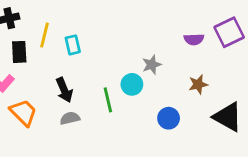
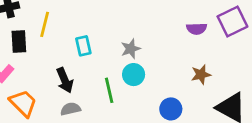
cyan rectangle: (73, 45) -> (83, 46), moved
gray star: (152, 65) -> (131, 49), moved

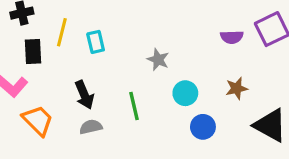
cyan rectangle: (83, 46) -> (96, 42), moved
gray star: (131, 49) -> (158, 60), turned -30
cyan circle: (134, 75) -> (185, 93), moved

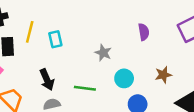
purple semicircle: (232, 37) -> (144, 32), moved, turned -98
green line: (134, 106) -> (85, 88), turned -70

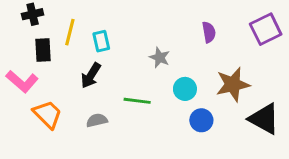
brown star: (163, 75) -> (233, 84), size x1.6
black arrow: (47, 80) -> (91, 75), moved, turned 55

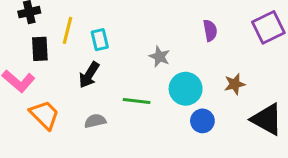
brown star: (233, 84) -> (235, 84), size x0.6
cyan circle: (185, 89) -> (186, 89), size x1.4

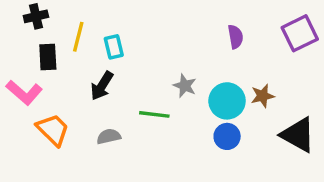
gray star: (160, 57) -> (185, 86), moved
cyan circle: (186, 89) -> (227, 101), moved

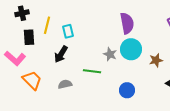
purple semicircle: (235, 37) -> (127, 23), moved, size x1.5
cyan circle: (227, 101) -> (131, 49), moved
blue circle: (227, 136) -> (127, 90), moved

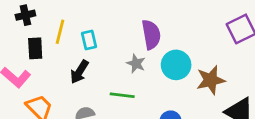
purple semicircle: (127, 23) -> (151, 35), moved
gray star: (110, 54) -> (136, 64), moved
brown star: (156, 60) -> (211, 80), size x1.5

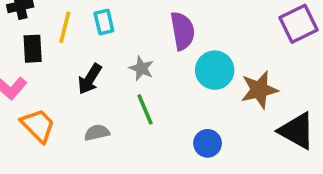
cyan rectangle: (89, 40) -> (104, 22), moved
gray star: (136, 64) -> (141, 68), moved
green line: (122, 95) -> (145, 109), turned 60

